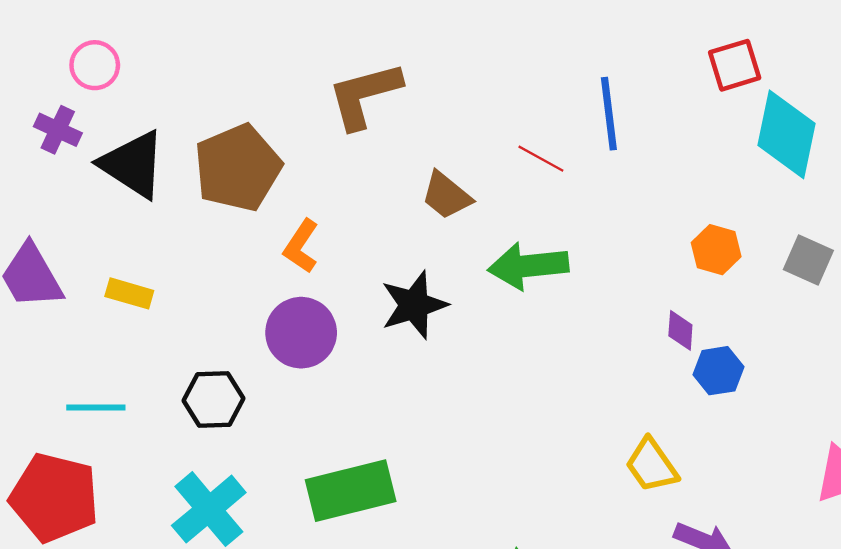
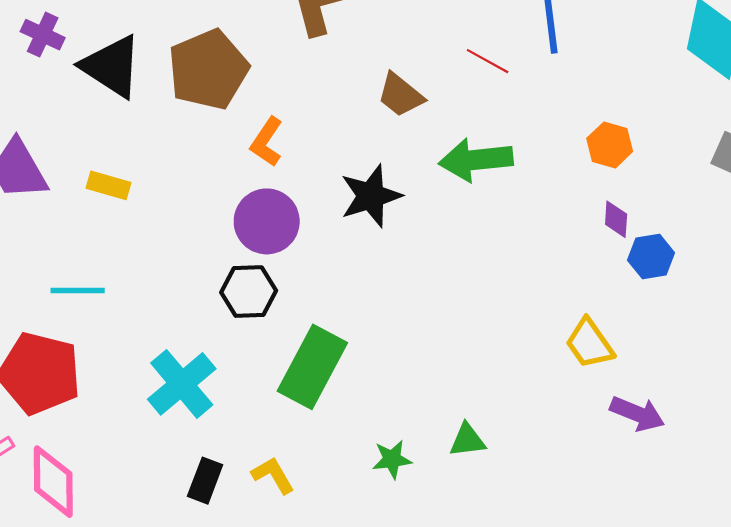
orange hexagon: (716, 250) -> (610, 145), moved
black hexagon: (213, 400) -> (249, 292), moved
green rectangle: (351, 491) -> (312, 367), turned -48

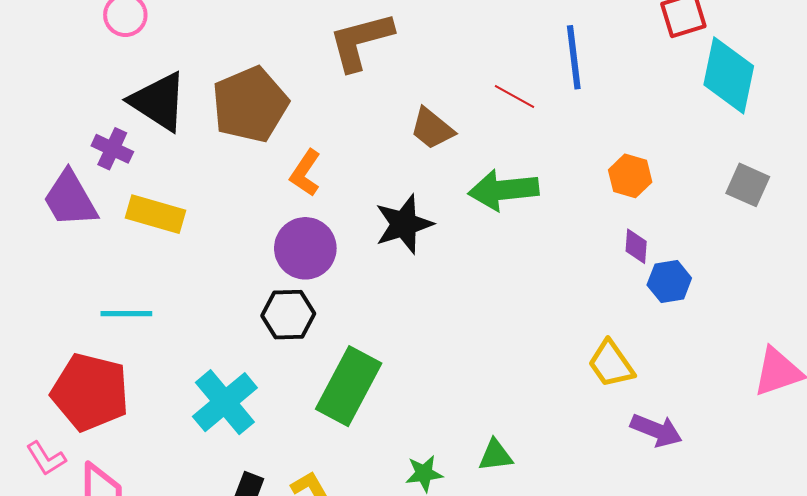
purple cross: (43, 35) -> (112, 149), moved
yellow rectangle: (108, 185) -> (156, 214), size x1.4

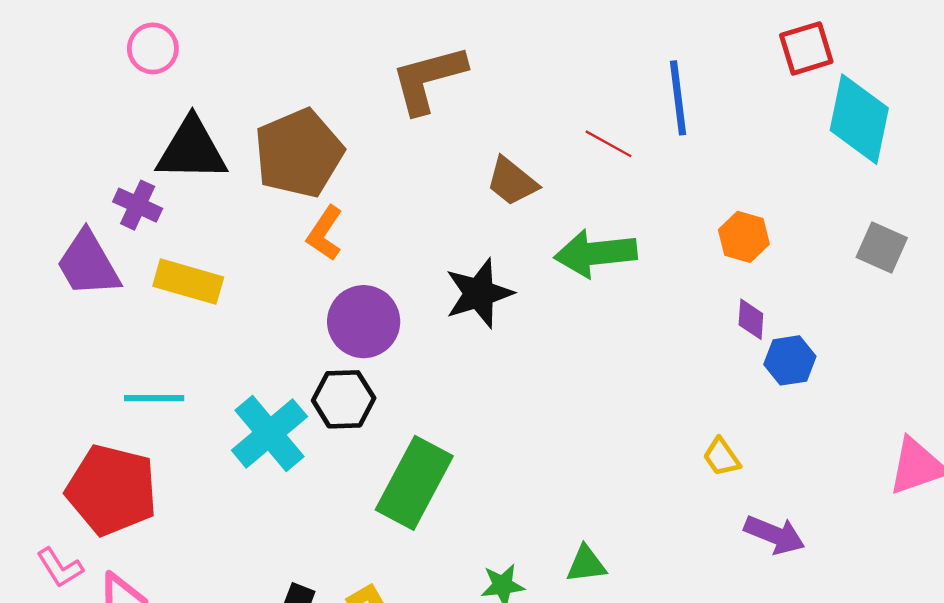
black triangle: (159, 101) -> (192, 150), turned -32
orange L-shape: (305, 173) -> (325, 233), moved
yellow trapezoid: (611, 364) -> (722, 457), size x0.7
cyan cross: (225, 402) -> (269, 433), moved

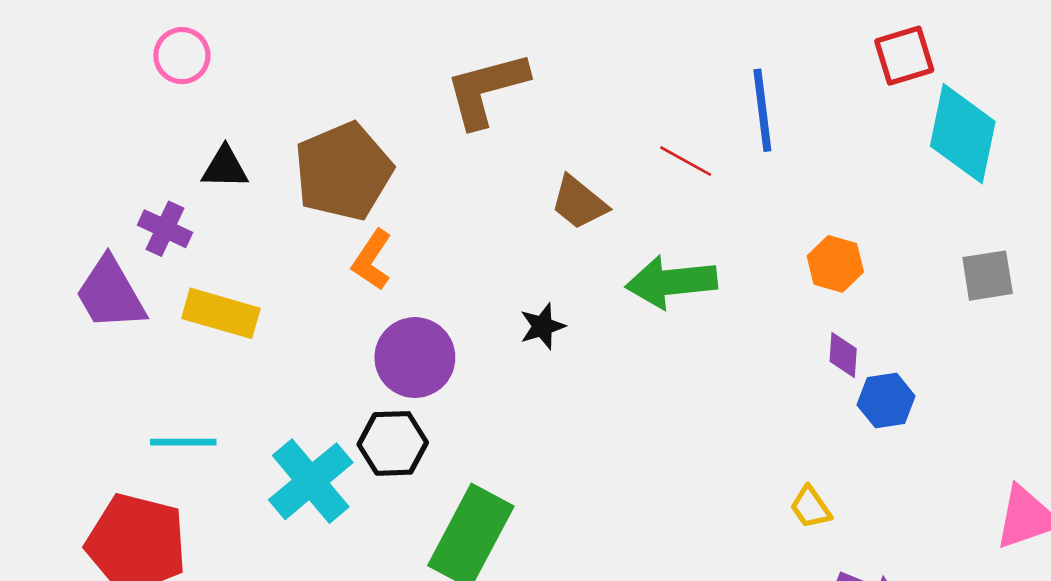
black triangle: (192, 150) -> (225, 168), size x0.6
gray square: (882, 247) -> (988, 276), turned -33
black star: (479, 293) -> (542, 326), size x0.6

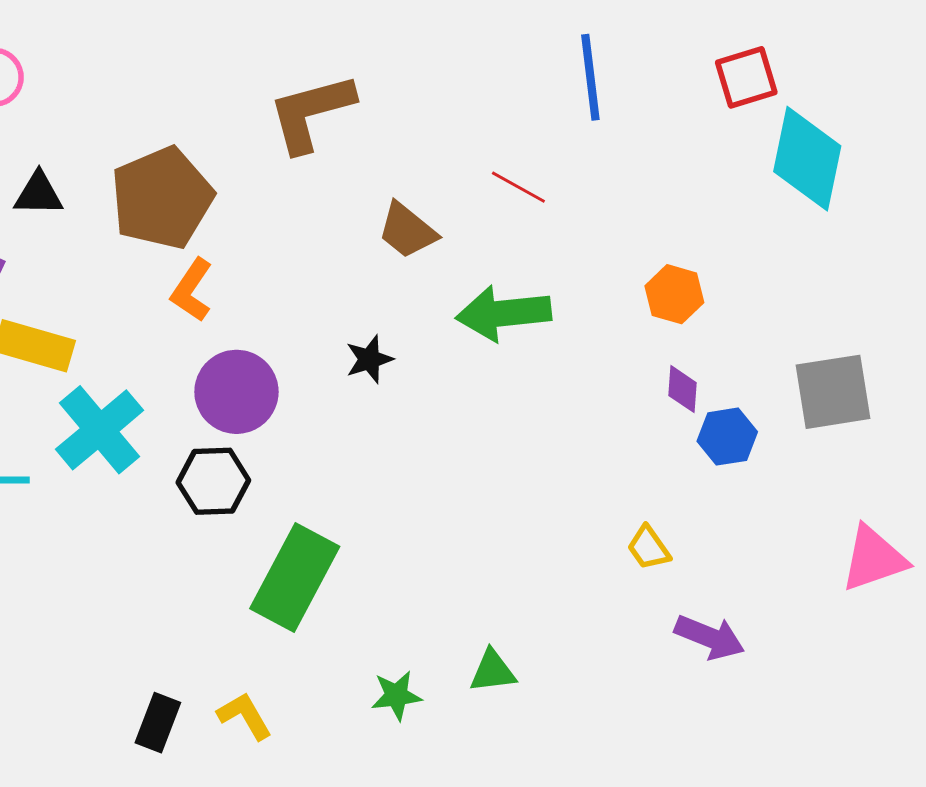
blue line: (762, 110) -> (590, 77), moved
gray square: (988, 276) -> (833, 392), moved, size x1.4
cyan cross: (311, 481) -> (100, 430), moved

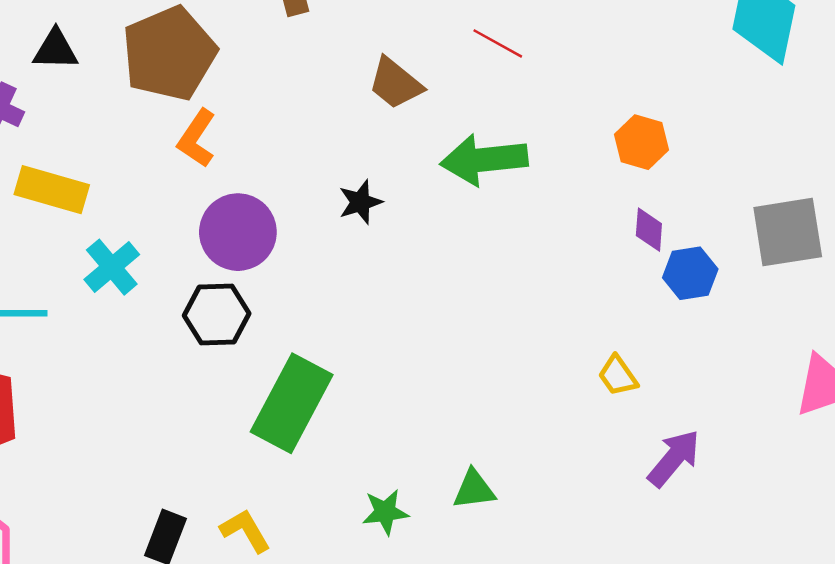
cyan cross: (100, 430) -> (112, 267), size x0.7
purple arrow: (710, 637) -> (674, 458), turned -72

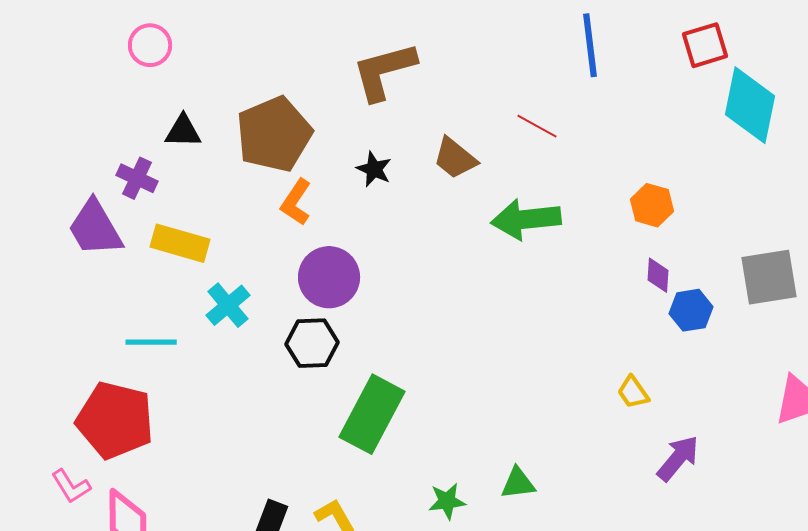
black star: (360, 202) -> (374, 169), moved, turned -30

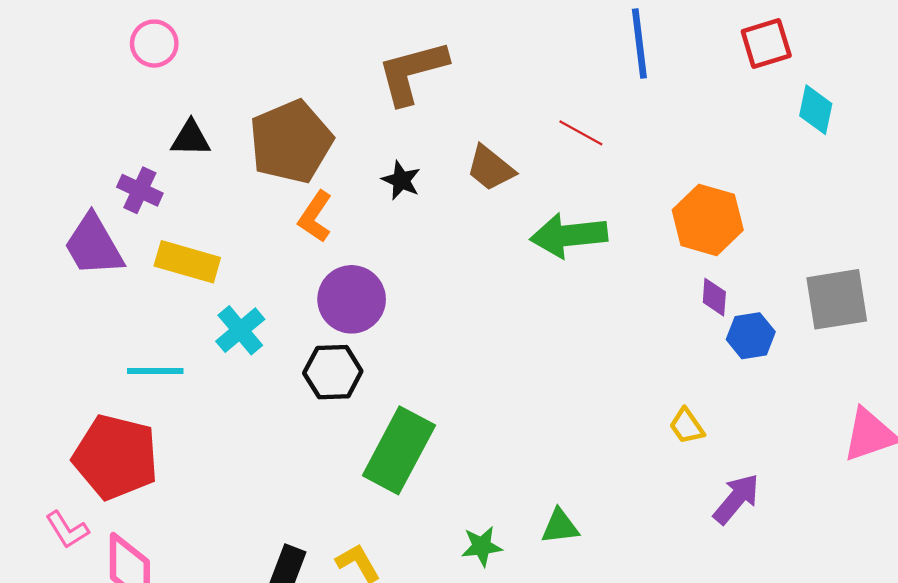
cyan diamond: (750, 105) -> (816, 110), size x0.6
orange hexagon: (652, 205) -> (708, 220), size x1.5

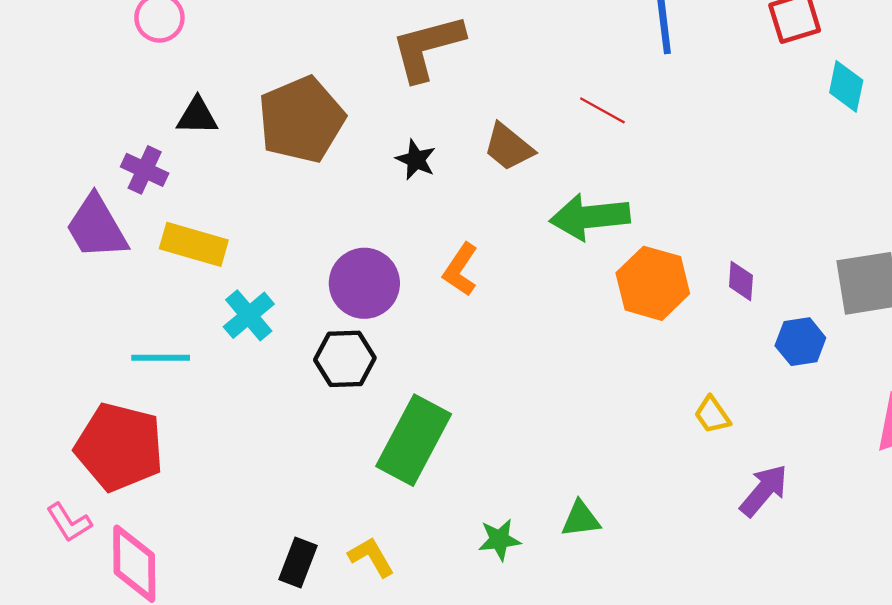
orange L-shape: (315, 217) -> (461, 270), moved
orange hexagon: (708, 220) -> (653, 283), moved
blue hexagon: (751, 336) -> (800, 342), moved

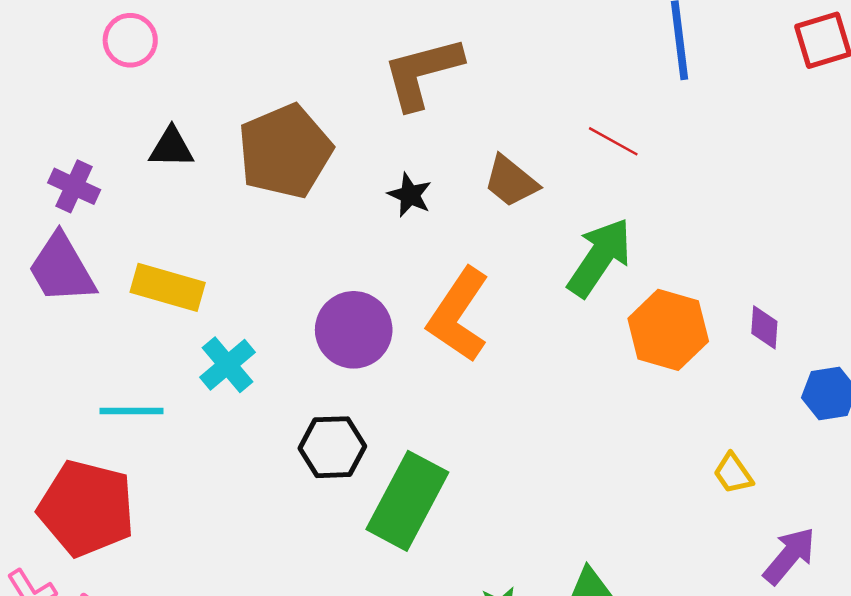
purple cross: (145, 170) -> (74, 186), moved
green arrow: (590, 217) -> (600, 257), turned 130
orange L-shape: (461, 270) -> (459, 315), size x1.6
black hexagon: (345, 359) -> (332, 447), moved

